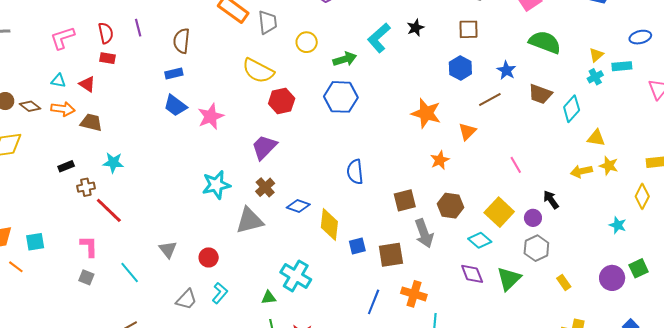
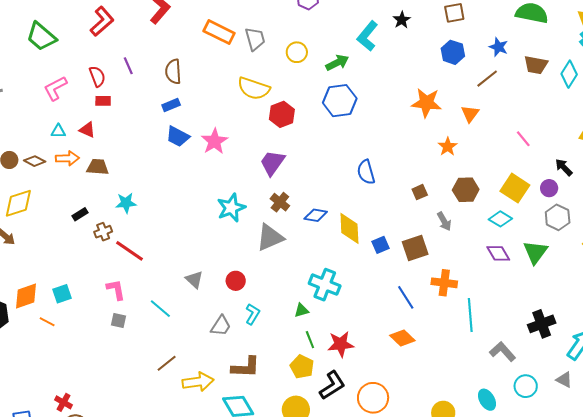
brown square: (405, 200) -> (420, 192), size x0.7
gray arrow: (424, 233) -> (444, 221), size x0.7
blue line: (374, 302) -> (406, 297), turned -45

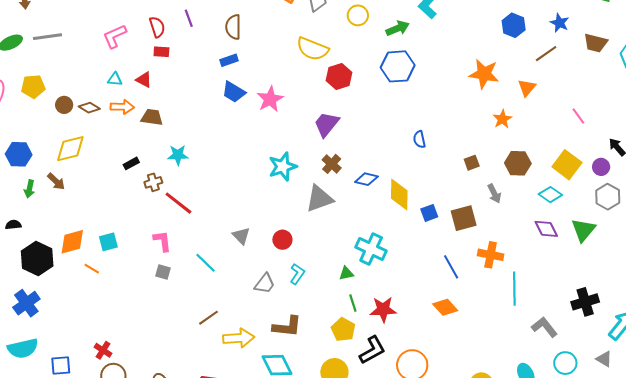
blue semicircle: (366, 172) -> (419, 139), size x0.7

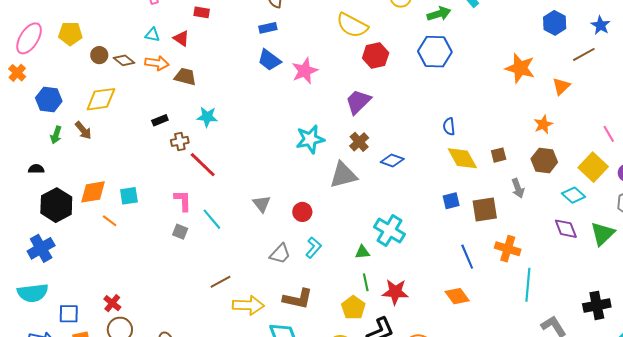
pink line: (578, 116) -> (609, 134), moved
orange star: (502, 119) -> (543, 124), moved
yellow diamond: (399, 194) -> (462, 158), moved, turned -36
cyan line: (206, 263) -> (212, 219), moved

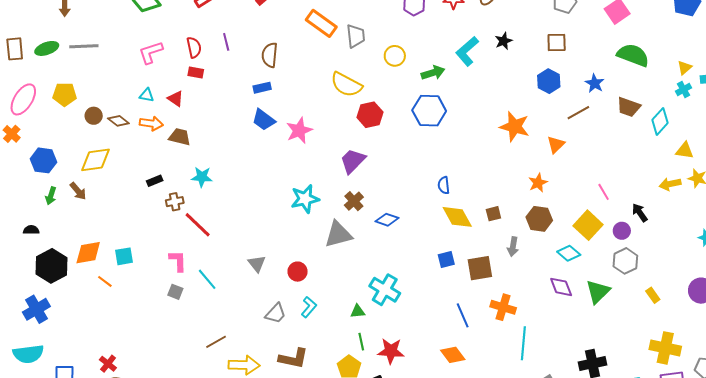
gray arrow: (518, 188) -> (513, 247), turned 30

